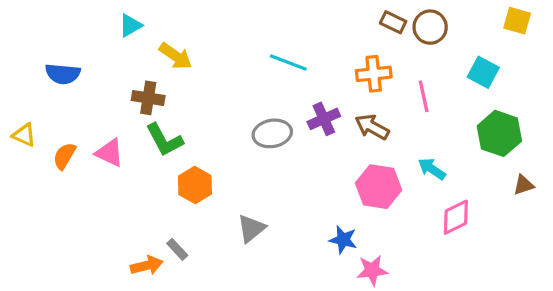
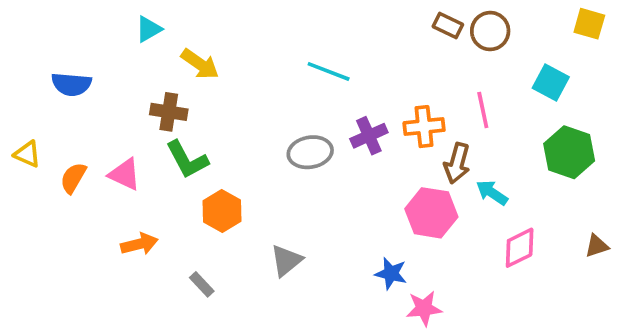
orange cross: (374, 74) -> (424, 127), moved
brown arrow: (372, 127) -> (457, 163), moved, turned -104
brown triangle: (524, 185) -> (597, 246), moved
orange arrow: (147, 266) -> (139, 244), moved

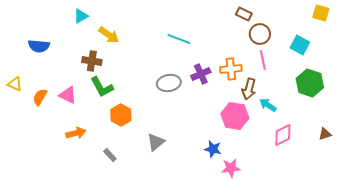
brown circle: (490, 31) -> (260, 34), moved

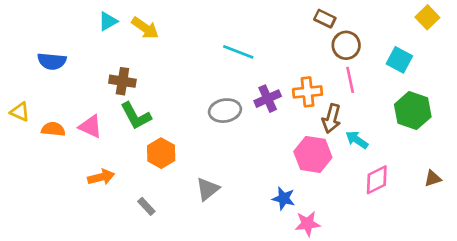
yellow square: (321, 13) -> (427, 17), turned 30
yellow arrow: (109, 35) -> (145, 28), moved
orange semicircle: (40, 97) -> (53, 129), turned 66

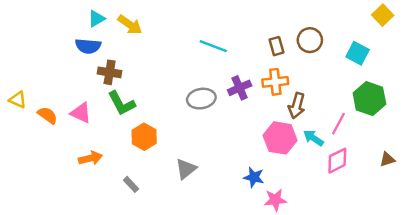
brown rectangle: (325, 19) -> (276, 46), moved, turned 48
blue semicircle: (52, 61) -> (88, 46), moved
pink line: (350, 80) -> (338, 124), moved, turned 40
orange semicircle: (53, 129) -> (48, 115), turned 30
cyan arrow: (357, 140) -> (313, 138), moved

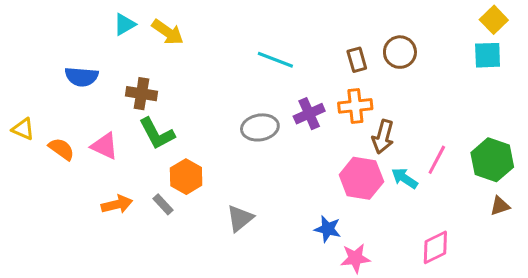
blue semicircle: (88, 46) -> (81, 77), moved
cyan square: (358, 53) -> (488, 55), moved, turned -30
green hexagon: (369, 99) -> (492, 160), moved
pink diamond: (337, 161) -> (435, 247), moved
gray rectangle: (131, 184) -> (163, 204), moved

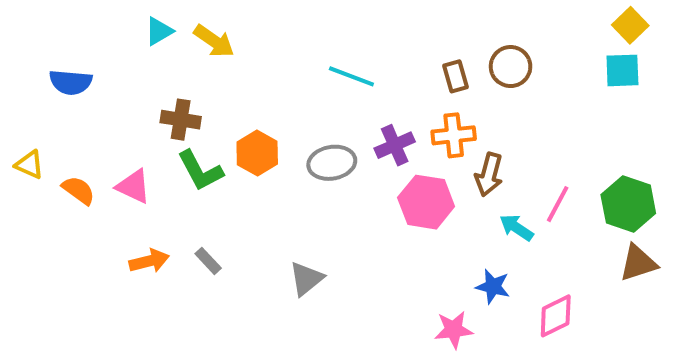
blue semicircle: (81, 77) -> (71, 82), moved
orange hexagon: (186, 177) -> (257, 153), moved
pink hexagon: (361, 178) -> (426, 202), moved
brown triangle: (500, 206) -> (638, 263), size x1.5
blue star: (328, 229) -> (493, 286), moved

